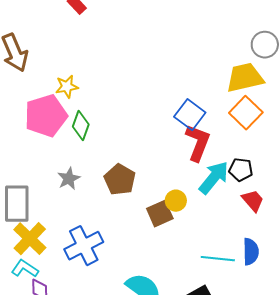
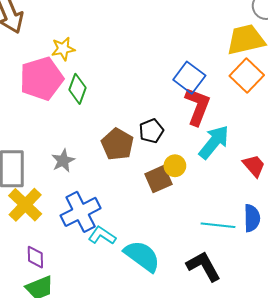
black pentagon: (241, 170) -> (151, 131), moved, turned -30
gray star: (69, 179) -> (63, 161), moved
cyan L-shape: (25, 269) -> (102, 236), moved

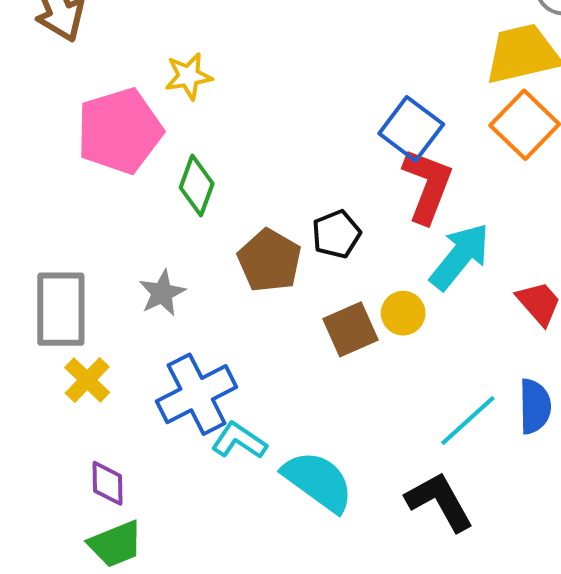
yellow star: (63, 49) -> (188, 76), moved
green diamond: (77, 89) -> (197, 186), moved
yellow circle: (175, 166) -> (403, 313), moved
yellow cross: (25, 205) -> (87, 380), size x0.7
cyan line: (218, 225) -> (468, 421), turned -48

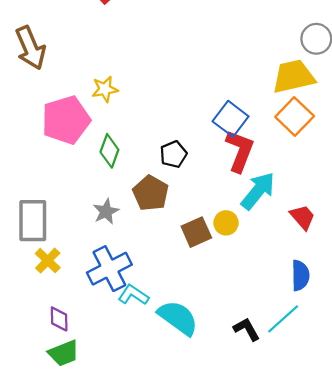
black pentagon: (336, 234) -> (173, 154), moved
gray star: (162, 293) -> (106, 211), moved
cyan line: (468, 421) -> (283, 319), moved
black L-shape: (440, 502) -> (247, 329), size x0.7

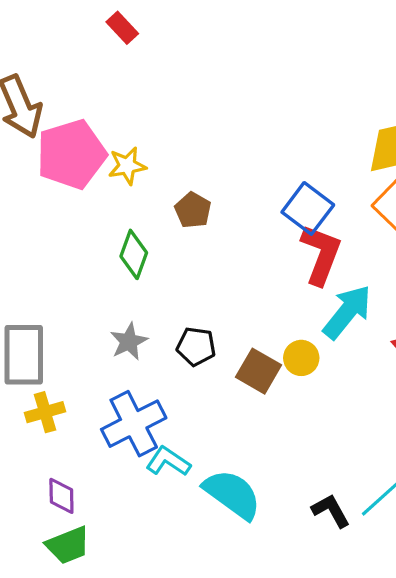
pink pentagon: (66, 120) -> (71, 154), moved
black pentagon: (173, 154) -> (196, 346), moved, turned 30
brown pentagon: (151, 193) -> (193, 210), moved, size x0.7
brown square: (196, 232) -> (259, 371), turned -36
yellow cross: (48, 261) -> (45, 412), turned 30

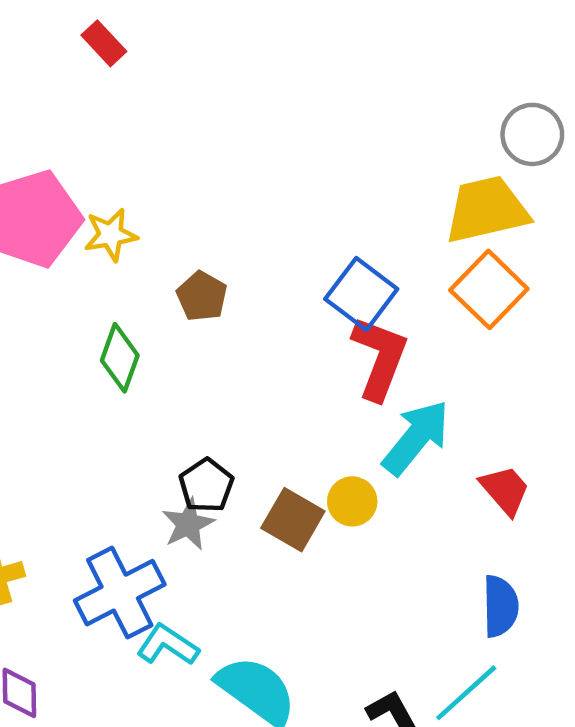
gray star: (129, 342) -> (188, 524), moved
black pentagon: (196, 346) -> (206, 485), turned 30

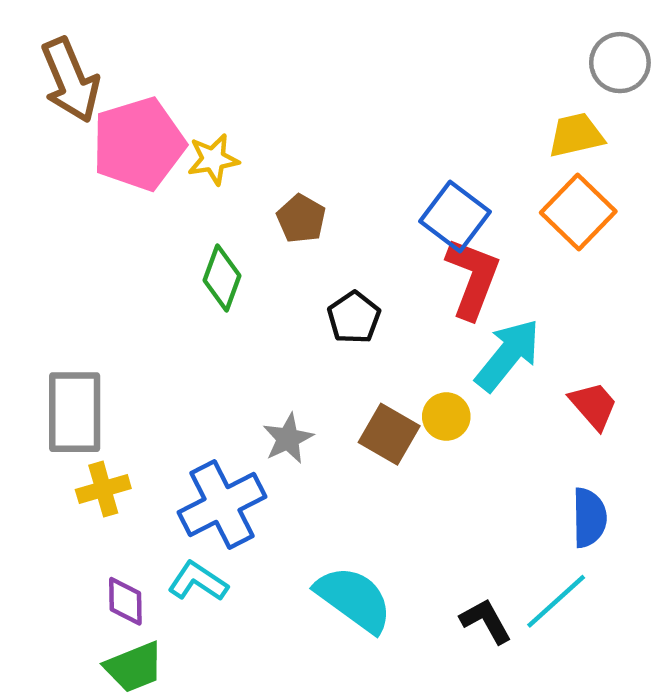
yellow trapezoid: (487, 210) -> (576, 135), size x0.7
black pentagon: (206, 485) -> (354, 318), moved
cyan L-shape: (168, 645) -> (198, 581), moved

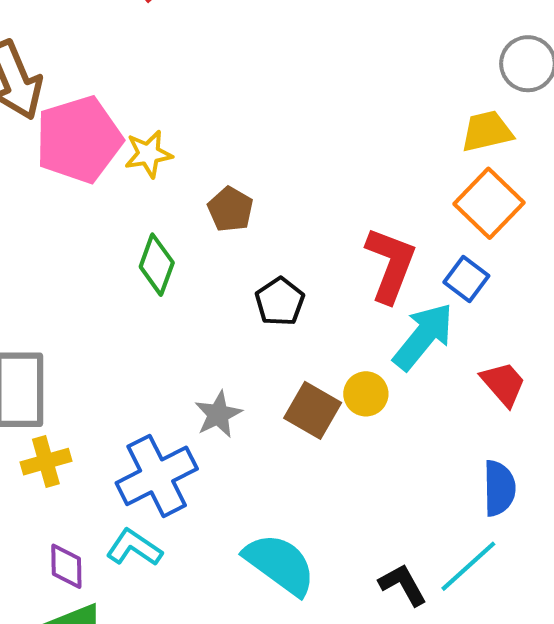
blue square: (455, 216) -> (466, 279), moved, size x0.7

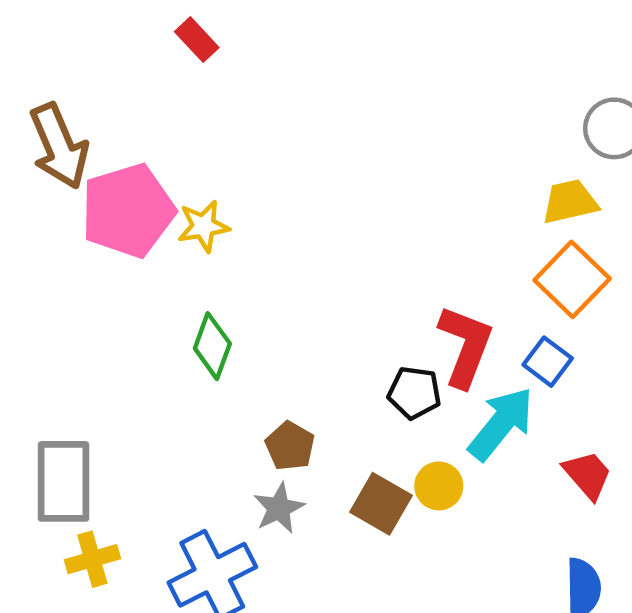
brown pentagon: (231, 209) -> (290, 446), moved
black pentagon: (280, 302) -> (414, 393), moved, turned -30

